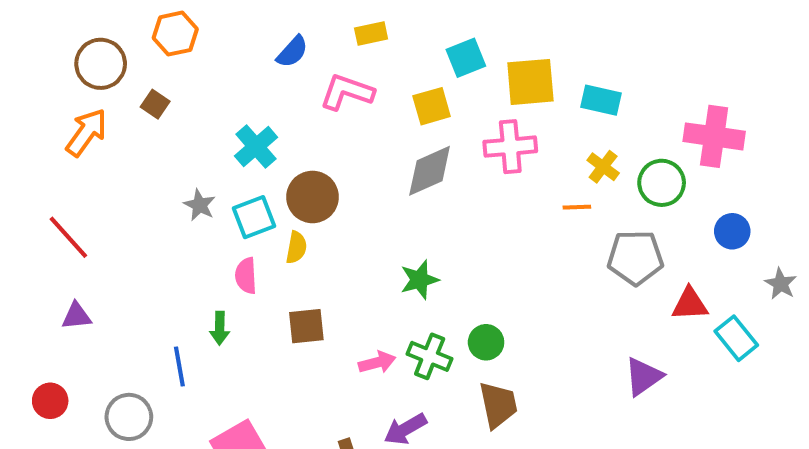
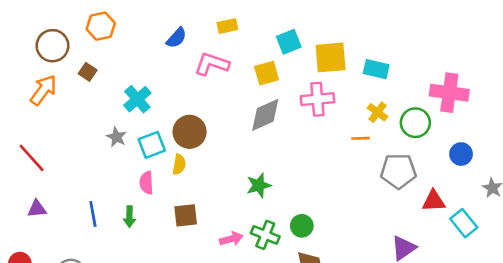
cyan cross: (256, 147) -> (137, 99), moved
blue line: (179, 366) -> (93, 214), moved

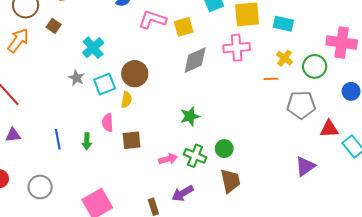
yellow square: (267, 73) -> (184, 27), moved
pink semicircle: (146, 183) -> (108, 123), moved

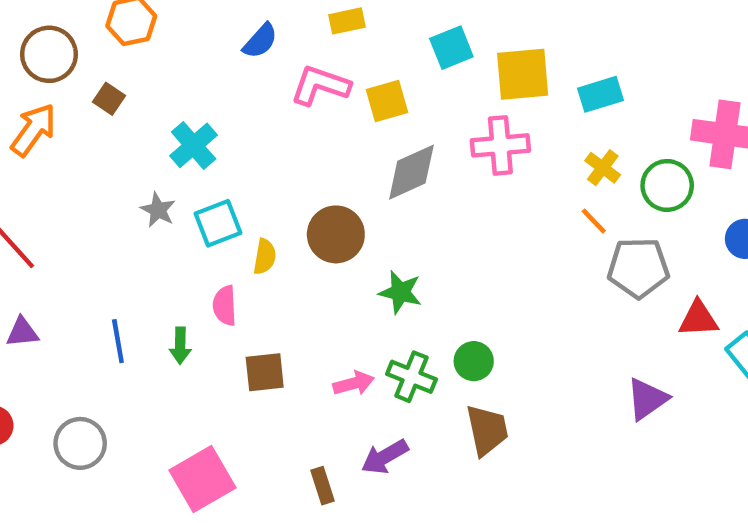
cyan rectangle: (283, 24) -> (600, 94), turned -30
brown circle: (135, 74) -> (336, 234), moved
orange line: (271, 79) -> (594, 221), moved, turned 48
green star: (190, 116) -> (400, 292), turned 30
brown square: (132, 140) -> (265, 372), moved

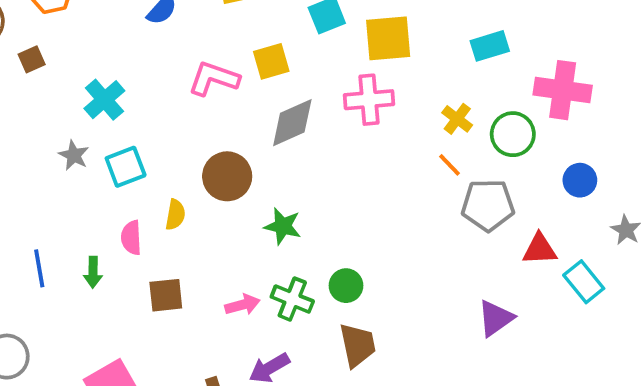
pink L-shape: (320, 85) -> (214, 79), moved
cyan rectangle: (600, 94) -> (490, 46), moved
brown square: (109, 99) -> (32, 59), turned 32
yellow semicircle: (265, 257) -> (175, 215), moved

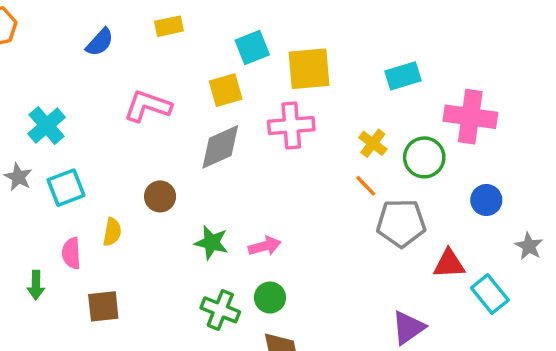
yellow square: (271, 61) -> (226, 90), moved
brown circle: (227, 176) -> (160, 196), size x0.7
pink arrow: (242, 305) -> (265, 246), moved

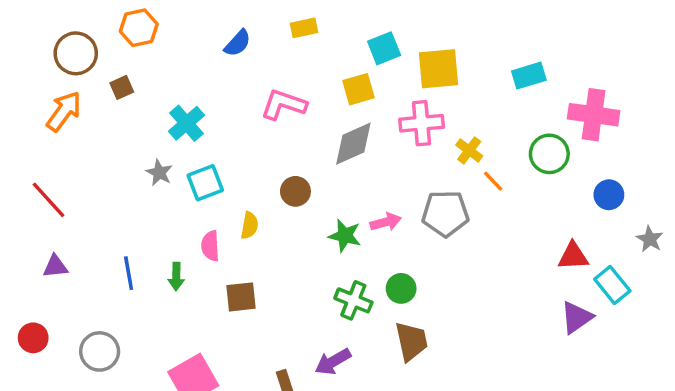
yellow cross: (373, 143) -> (469, 150), moved
gray pentagon: (401, 223) -> (445, 213), moved
pink arrow: (265, 246) -> (386, 222), moved
purple triangle: (408, 328) -> (577, 317), moved

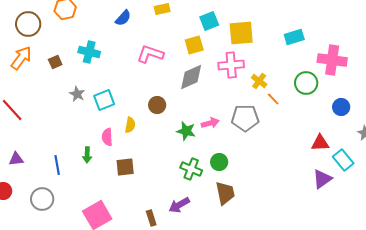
brown square: (122, 87) -> (55, 62), moved
cyan cross: (186, 123) -> (89, 52), moved, turned -35
purple triangle: (55, 266) -> (16, 159), moved
blue line: (129, 273) -> (57, 165), moved

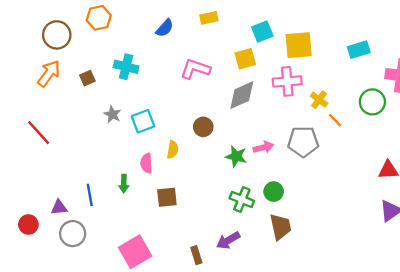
purple triangle: (16, 159) -> (59, 207), moved

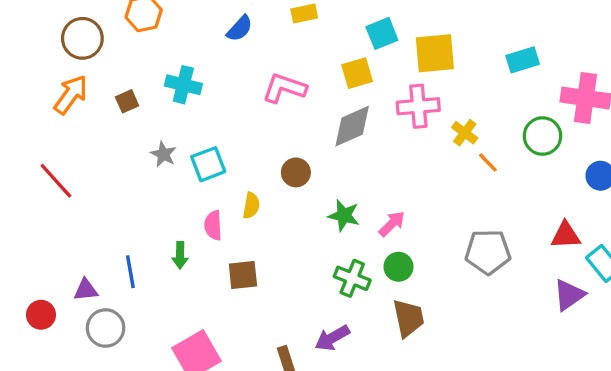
gray pentagon: (303, 142) -> (488, 252), moved
pink arrow: (263, 147) -> (392, 224), moved, turned -30

